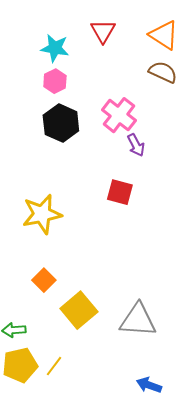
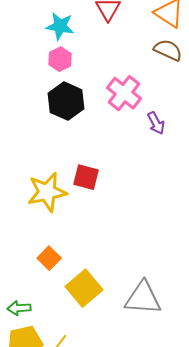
purple arrow: (136, 145) -> (156, 123), moved
red square: (120, 192) -> (86, 177), moved

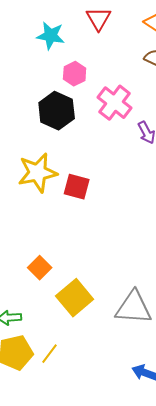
pink hexagon: (60, 59) -> (75, 74), moved
yellow star: (47, 192) -> (38, 173), moved

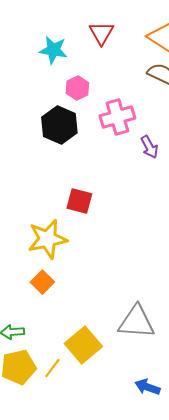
pink cross: (115, 103) -> (117, 117), turned 36
yellow star: (38, 173) -> (47, 239), moved
yellow square: (75, 298) -> (83, 345), moved

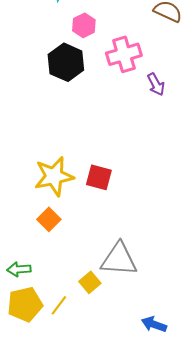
red square: (79, 201) -> (99, 177), moved
gray triangle: (136, 322) -> (119, 259), moved
yellow square: (83, 345) -> (90, 282), size x0.6

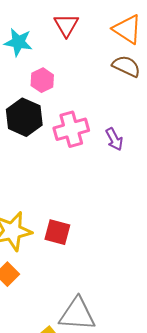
pink cross: (124, 54) -> (71, 129), moved

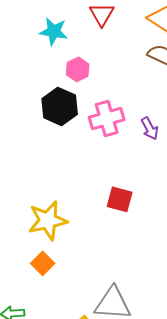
red square: (57, 232) -> (120, 199), moved

